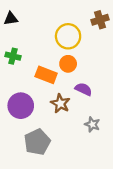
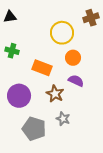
orange circle: (68, 64) -> (73, 58), moved
gray star: (92, 124) -> (63, 119), moved
gray pentagon: (37, 142) -> (34, 129), turned -30

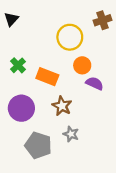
black triangle: (10, 17) -> (11, 19), turned -40
green cross: (12, 51) -> (18, 65), moved, turned 32
purple semicircle: (76, 81) -> (95, 83), moved

